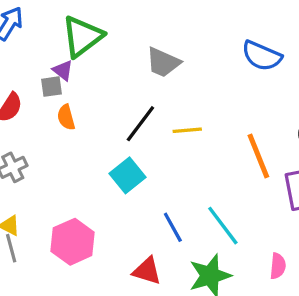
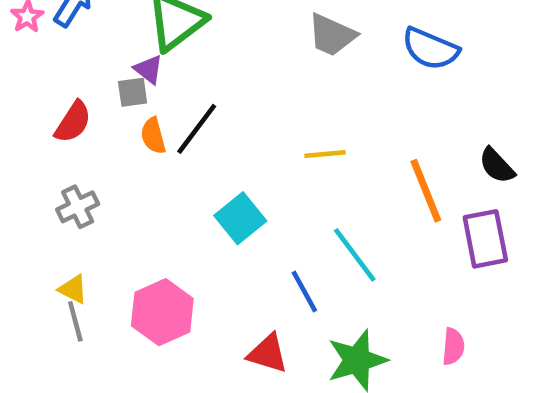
gray trapezoid: (163, 62) -> (332, 35), moved
black line: (140, 124) -> (197, 129), moved
cyan line: (223, 226) -> (355, 255), moved

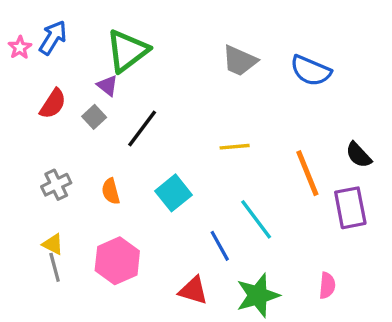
gray square: (133, 92) -> (94, 117), moved, turned -35
red semicircle: (73, 122) -> (53, 104), moved
orange semicircle: (153, 136) -> (111, 191), moved

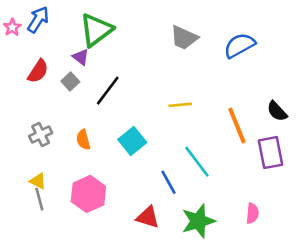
blue semicircle: (311, 71) -> (240, 45), turned 128

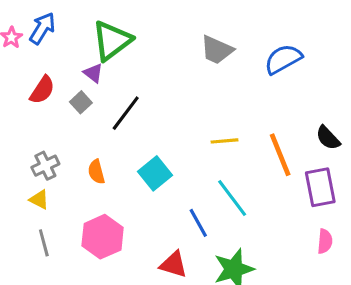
yellow line: (180, 105) -> (224, 141), moved
yellow triangle: (38, 181) -> (39, 200), moved
pink semicircle: (252, 213) -> (325, 241), moved

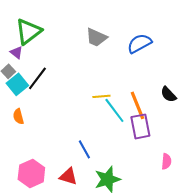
cyan square: (155, 173) -> (17, 84), moved
purple rectangle: (320, 187) -> (140, 126), moved
cyan line: (232, 198) -> (114, 110), moved
pink hexagon: (103, 237) -> (31, 173), moved

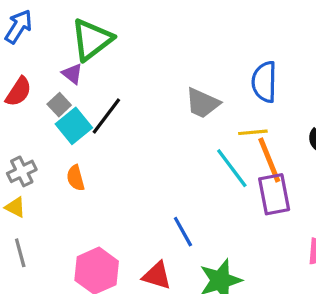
gray trapezoid: (96, 37) -> (202, 103), moved
blue semicircle: (139, 43) -> (264, 82), moved, turned -60
yellow line: (101, 96) -> (253, 132), moved

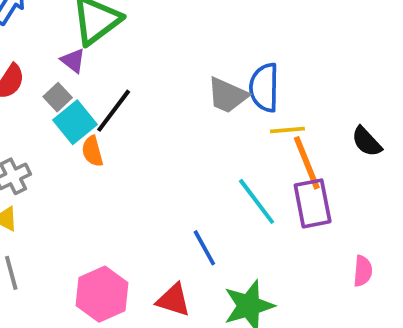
blue semicircle: (264, 82) -> (264, 88), moved
cyan line: (232, 168) -> (257, 201), moved
orange semicircle: (76, 178) -> (92, 151), moved

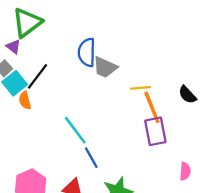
blue semicircle: (264, 88) -> (87, 52), moved
cyan line: (257, 201) -> (75, 130), moved

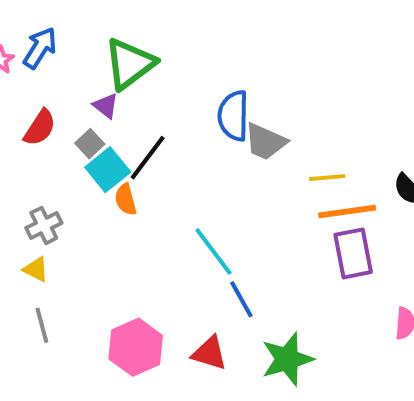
orange line: (152, 107) -> (347, 211), turned -76

